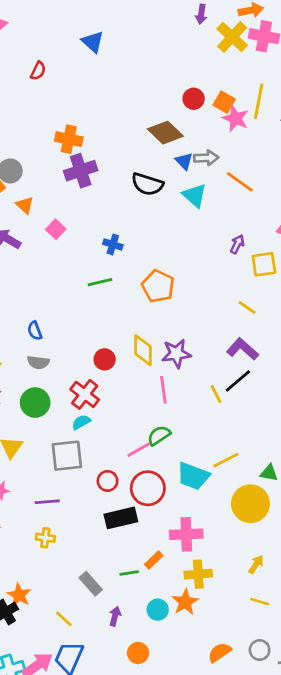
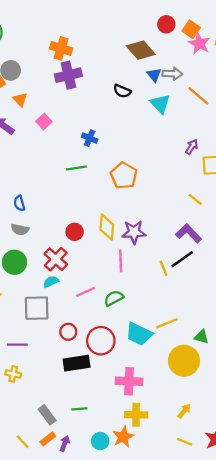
black semicircle: (147, 184) -> (122, 91), size x0.7
pink line: (139, 450) -> (86, 292), moved
orange rectangle: (154, 560) -> (48, 439), moved

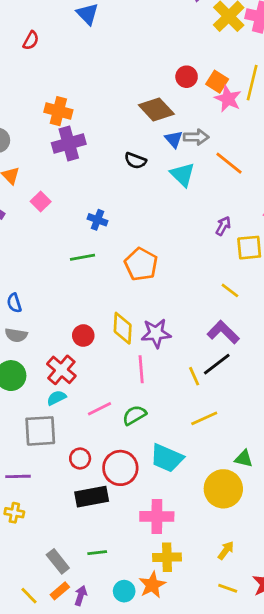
yellow line: (167, 323) -> (204, 418), moved

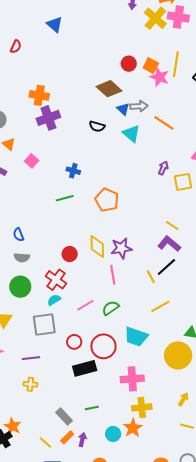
yellow line: (230, 290) -> (172, 226), moved

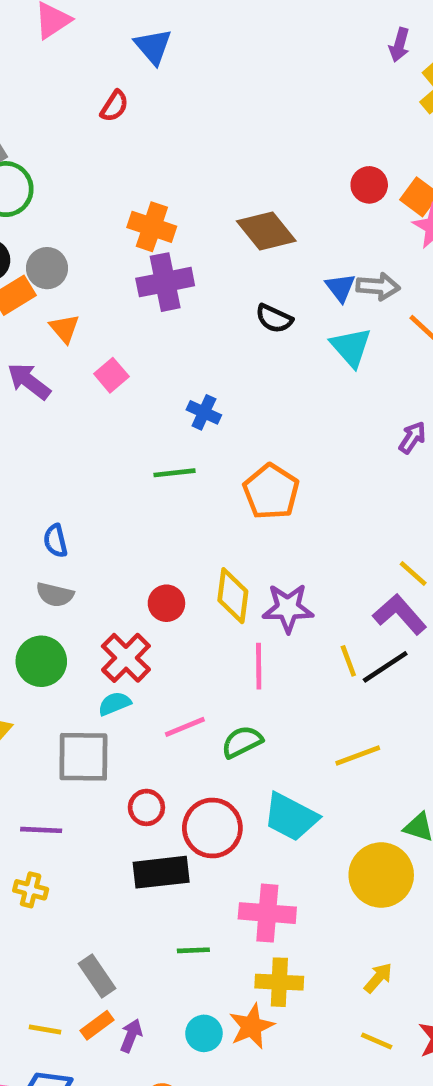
blue triangle: (55, 24) -> (153, 47), moved
brown diamond: (109, 89) -> (266, 231), moved
yellow line: (151, 277) -> (348, 661), moved
green line: (92, 408) -> (193, 950), moved
yellow line: (45, 443) -> (45, 1030), turned -40

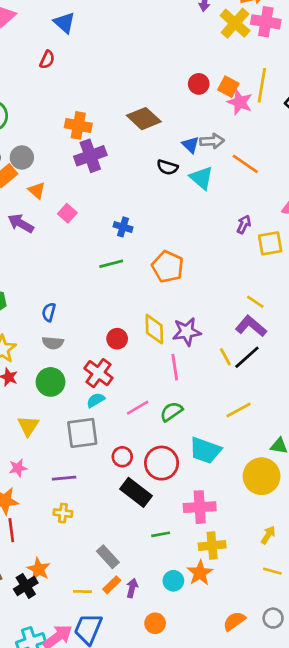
black semicircle: (274, 319) -> (167, 167), moved
blue semicircle: (55, 541) -> (49, 312), turned 36
black rectangle: (161, 872) -> (136, 492), turned 52

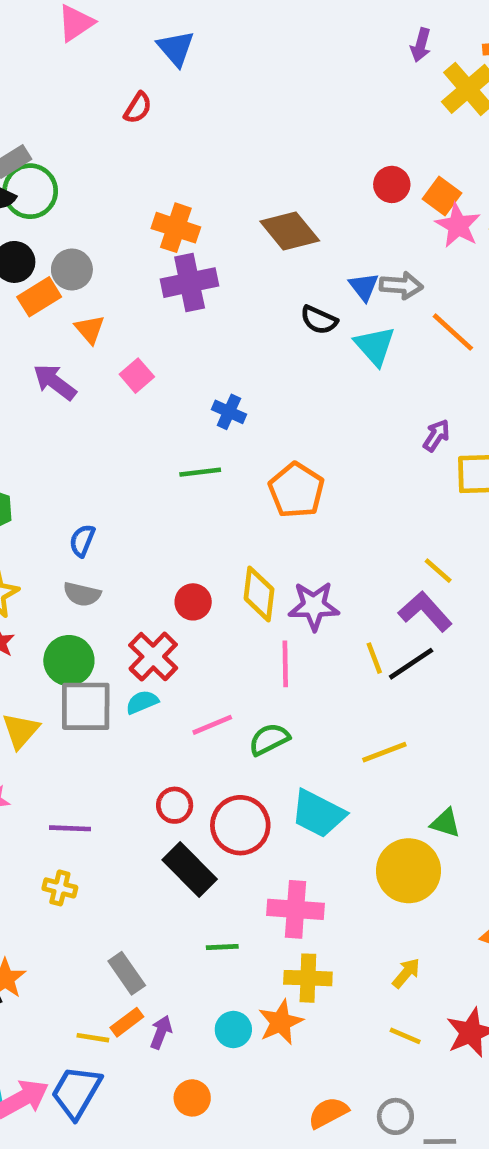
gray square: (82, 433) -> (86, 706), moved
yellow line: (82, 591) -> (93, 1038), moved

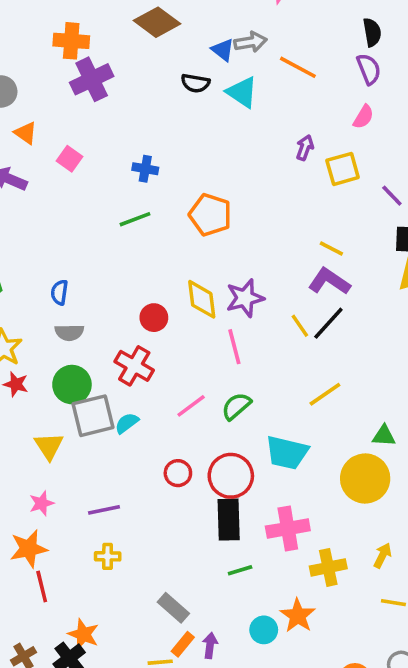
cyan semicircle: (142, 702) -> (127, 423), moved
black rectangle: (190, 869) -> (229, 520), moved, turned 57
yellow cross: (308, 978) -> (328, 567), moved

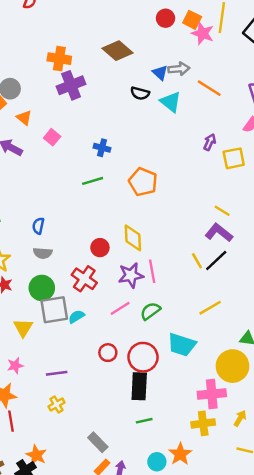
purple star: (245, 298) -> (131, 275), moved
pink cross: (288, 528) -> (212, 394), moved
yellow cross: (108, 556) -> (57, 404), turned -35

